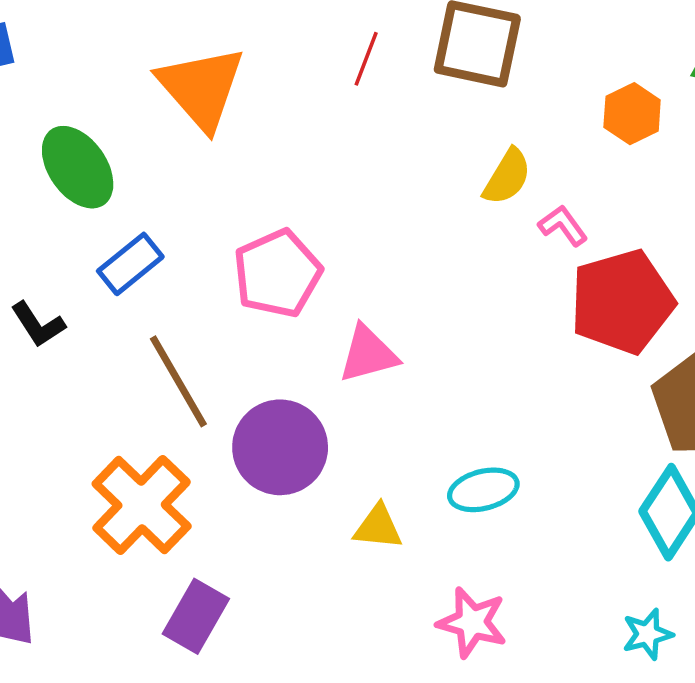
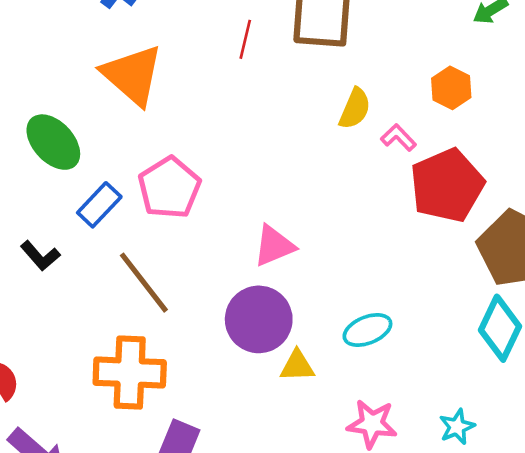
orange hexagon: (632, 114) -> (451, 88), moved
pink pentagon: (277, 274) -> (169, 188), moved
purple circle: (280, 447) -> (259, 319), moved
orange cross: (142, 505) -> (130, 373), turned -34
cyan star: (647, 634) -> (457, 427), moved

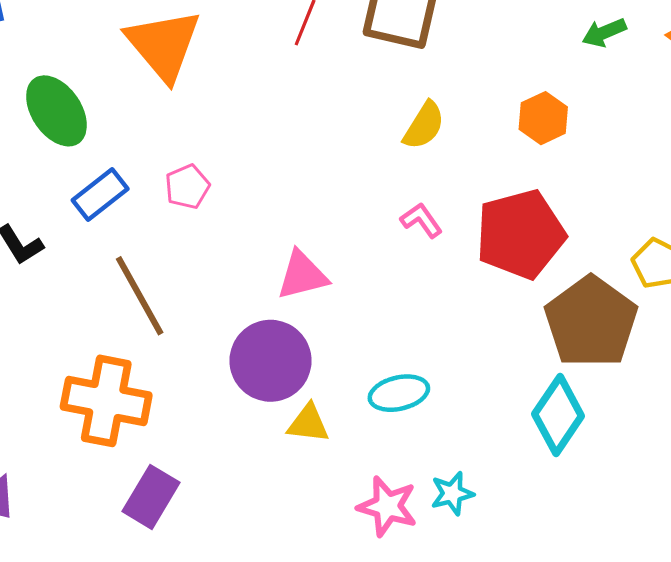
pink L-shape: (398, 138) -> (421, 220), moved
pink pentagon: (169, 188) -> (187, 187), size x0.6
cyan star: (457, 427) -> (452, 494), moved

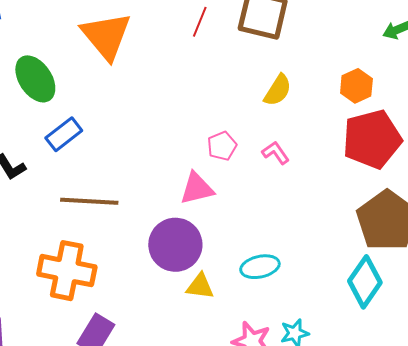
pink pentagon: (187, 187) -> (222, 146), moved
red pentagon: (520, 234) -> (372, 139), moved
brown line: (140, 296) -> (89, 201), turned -58

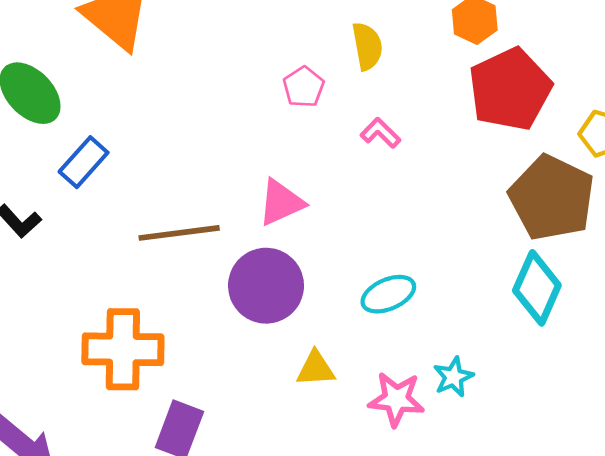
yellow semicircle: (278, 90) -> (367, 46), turned -32
pink pentagon: (222, 146) -> (304, 87), moved
brown line: (89, 201) -> (179, 233), moved
yellow triangle: (200, 286) -> (316, 369), moved

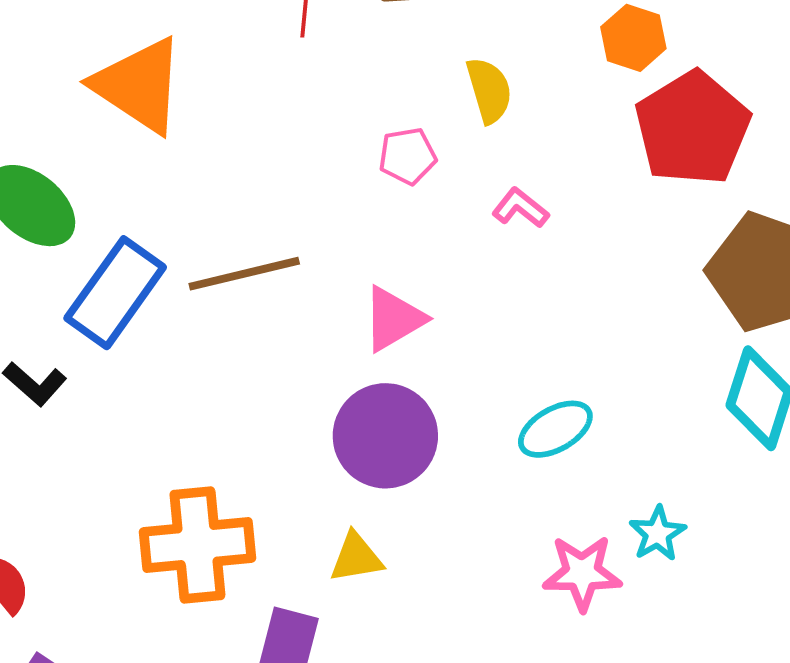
pink pentagon: (304, 87) -> (407, 156), turned 30
blue rectangle: (84, 162) -> (115, 293), size x1.5
brown line: (179, 233) -> (244, 274), moved
yellow triangle: (316, 369) -> (356, 557), moved

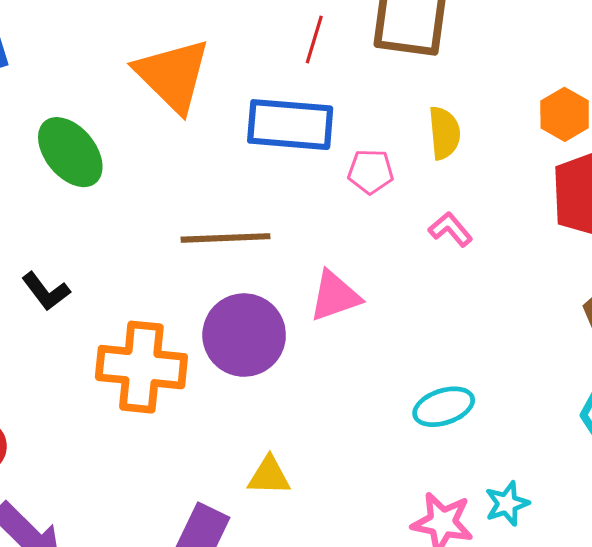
blue rectangle: (115, 293) -> (290, 125), moved, turned 48
purple circle: (385, 436) -> (244, 335), moved
orange cross: (197, 545) -> (141, 367), moved

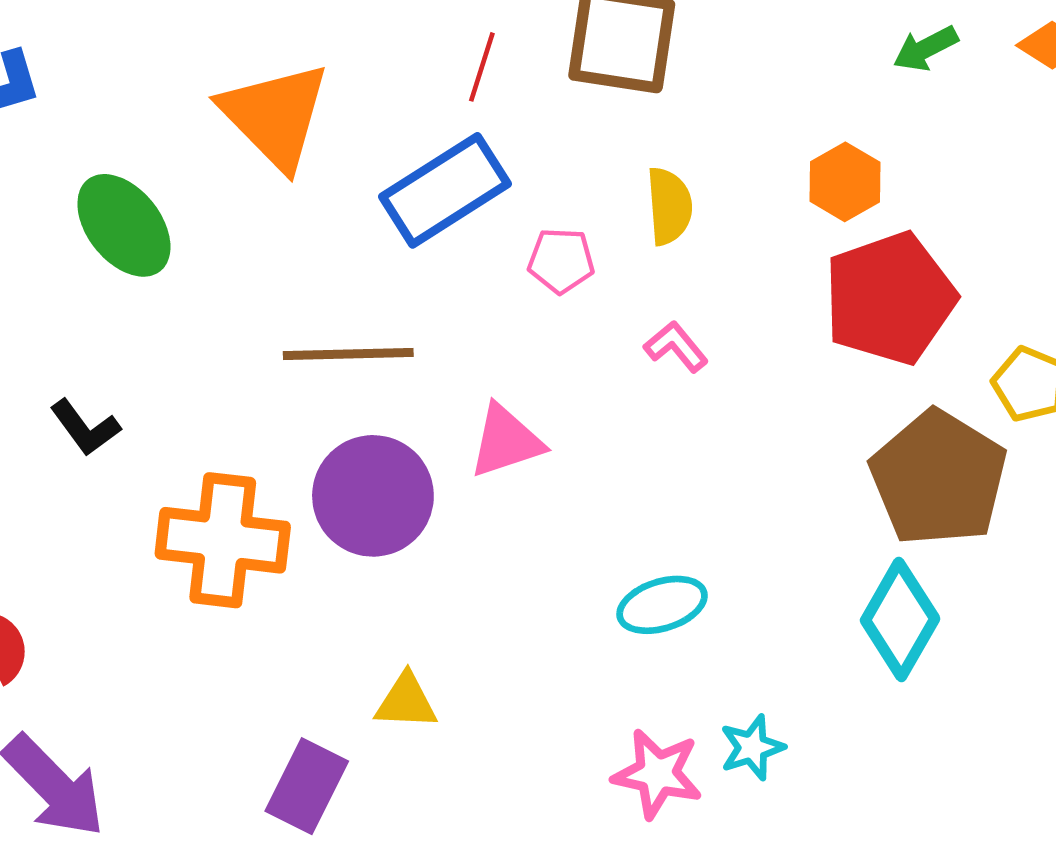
blue rectangle: (290, 125) -> (445, 190), turned -38

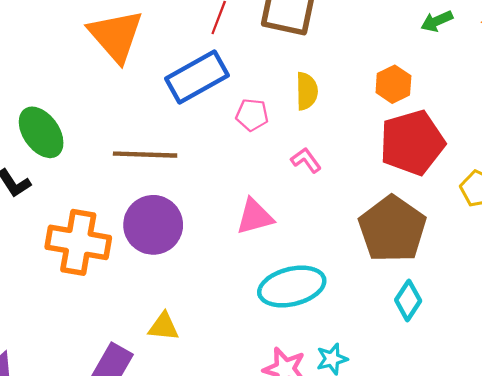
green ellipse: (124, 225) -> (41, 132), moved
pink triangle: (506, 441) -> (255, 217), moved
brown pentagon: (938, 478) -> (392, 229), moved
cyan ellipse: (662, 605) -> (292, 286), size x1.5
cyan diamond: (900, 620) -> (408, 300), size x0.7

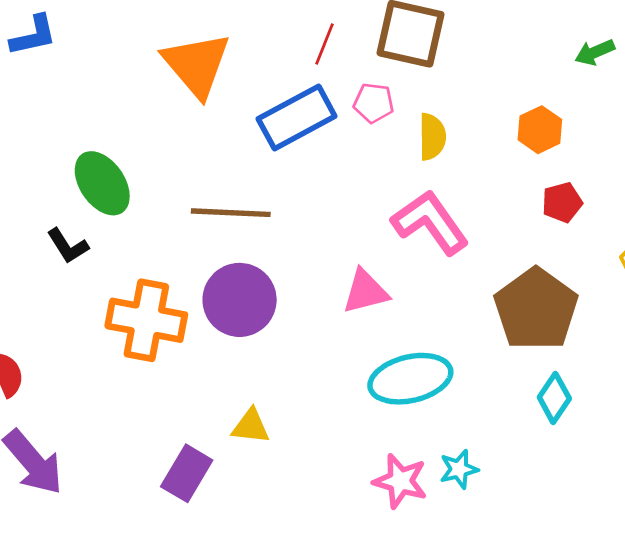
pink pentagon: (252, 115) -> (374, 103), moved
red pentagon: (412, 143) -> (562, 202), size x0.5
pink L-shape: (306, 160) -> (430, 222), size x2.0

